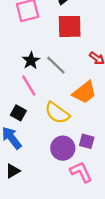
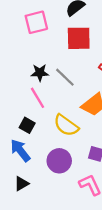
black star: (31, 61) -> (40, 73), turned 30
purple circle: (63, 148) -> (59, 161), moved

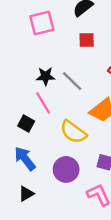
red square: (79, 38) -> (87, 40), size x0.6
black square: (27, 125) -> (26, 123), moved

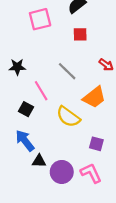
black star: (46, 76) -> (17, 67), moved
purple circle: (66, 169) -> (62, 172), moved
black triangle: (26, 194) -> (39, 161), moved, turned 32

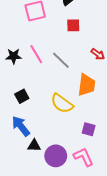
pink line: (41, 91) -> (36, 54), moved
orange trapezoid: (94, 97) -> (87, 85), turned -45
black square: (26, 109) -> (22, 96), turned 32

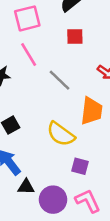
pink line: (36, 54) -> (29, 54), moved
purple square: (89, 129) -> (80, 166), moved

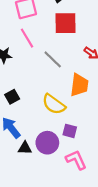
red square: (75, 36) -> (65, 23), size x1.6
purple circle: (53, 200) -> (47, 143), moved

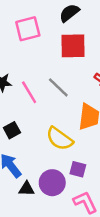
pink line: (27, 38) -> (29, 92), moved

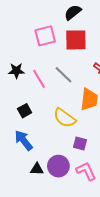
pink square: (28, 29) -> (45, 36), moved
purple circle: (52, 183) -> (58, 166), moved
black triangle: (27, 189) -> (37, 169), moved

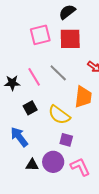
black star: (16, 71) -> (12, 83), moved
black square: (25, 111) -> (30, 108), moved
purple square: (80, 143) -> (66, 140), moved

